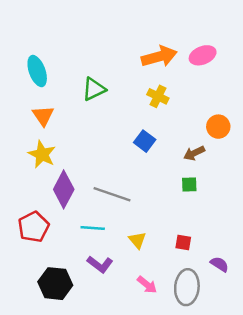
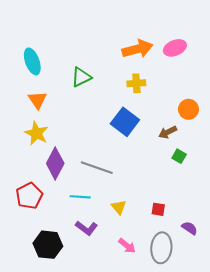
yellow cross: (158, 96) -> (136, 83), turned -30
blue square: (145, 141) -> (125, 122), size x1.5
green square: (189, 185) -> (179, 156), moved, turned 32

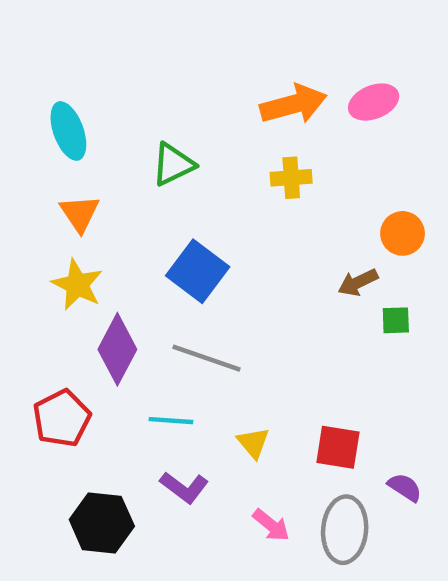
blue square: (125, 122) -> (198, 271), moved
green square: (179, 156) -> (396, 320), moved, turned -32
red square: (158, 209) -> (338, 447), size x1.5

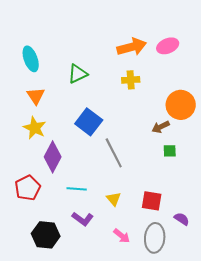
orange circle: (403, 233) -> (181, 105), size x1.5
green square: (396, 320) -> (170, 151), moved
gray line: (207, 358) -> (114, 153), moved, turned 44

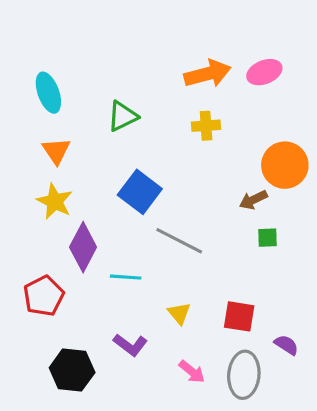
gray line: (114, 153) -> (179, 241), turned -36
cyan line: (77, 189) -> (126, 277), moved

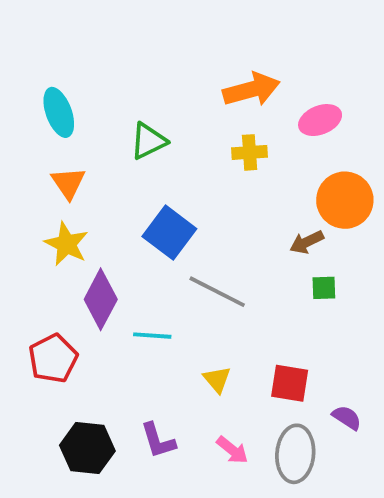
pink ellipse: (264, 72) -> (320, 120), moved
purple L-shape: (130, 345) -> (158, 440), moved, turned 36

